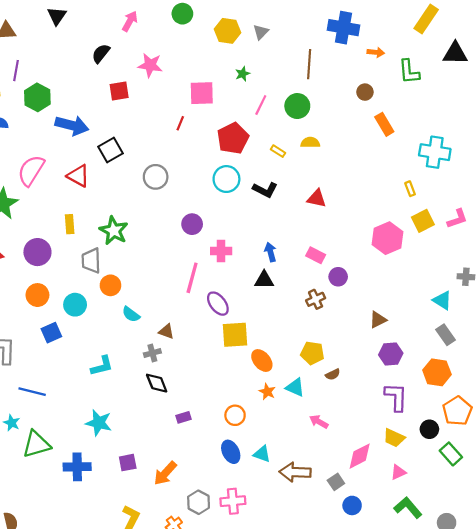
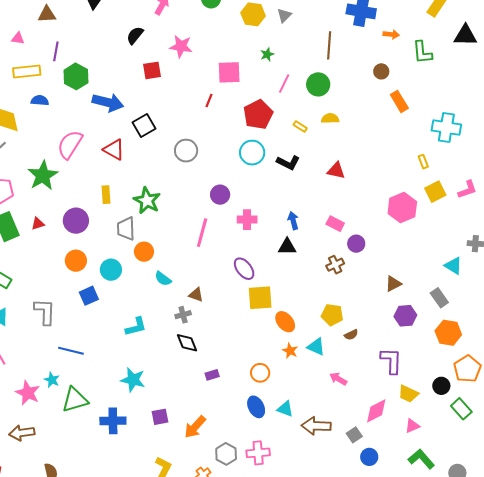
pink line: (192, 278) -> (202, 233), moved
gray rectangle: (446, 335) -> (439, 298), moved
purple L-shape: (396, 397) -> (391, 361), moved

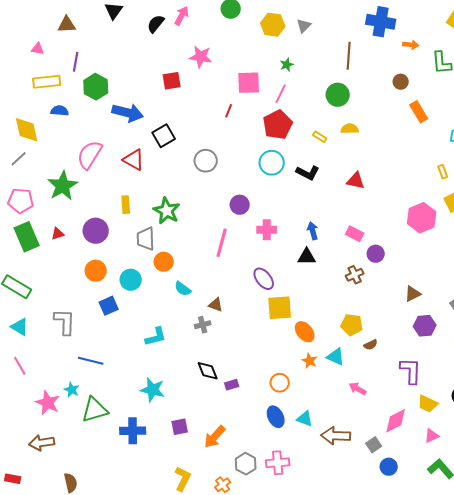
black semicircle: (135, 35) -> (156, 24), moved
pink line: (284, 83) -> (281, 94), moved
black diamond: (187, 343) -> (208, 371), moved

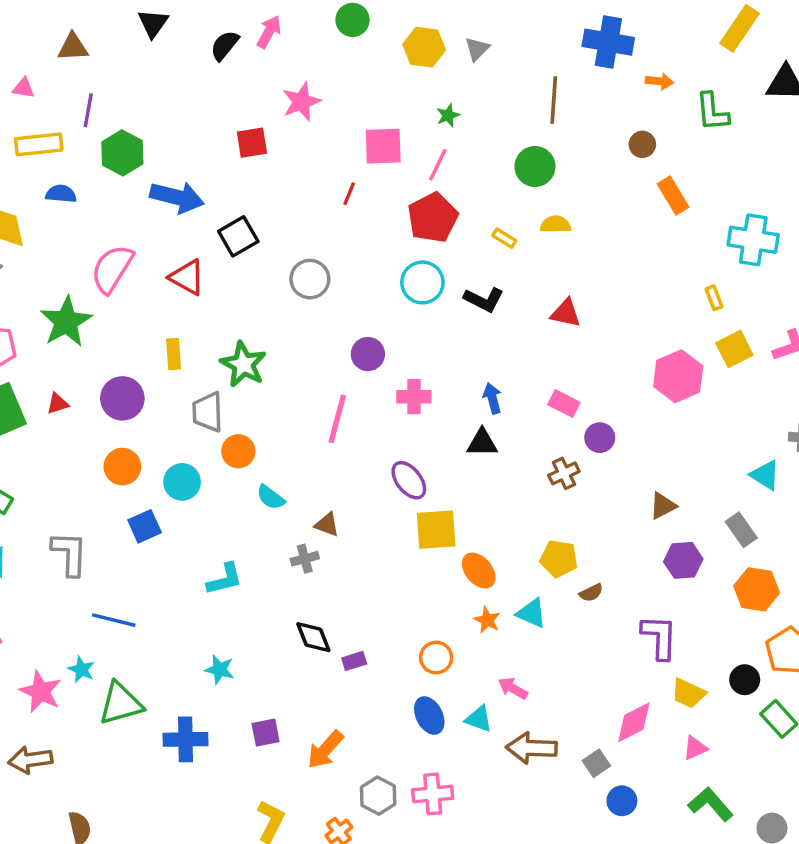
pink star: (201, 57) -> (301, 102), turned -30
pink arrow: (358, 389) -> (513, 688), moved
cyan star: (153, 390) -> (220, 669), size x0.7

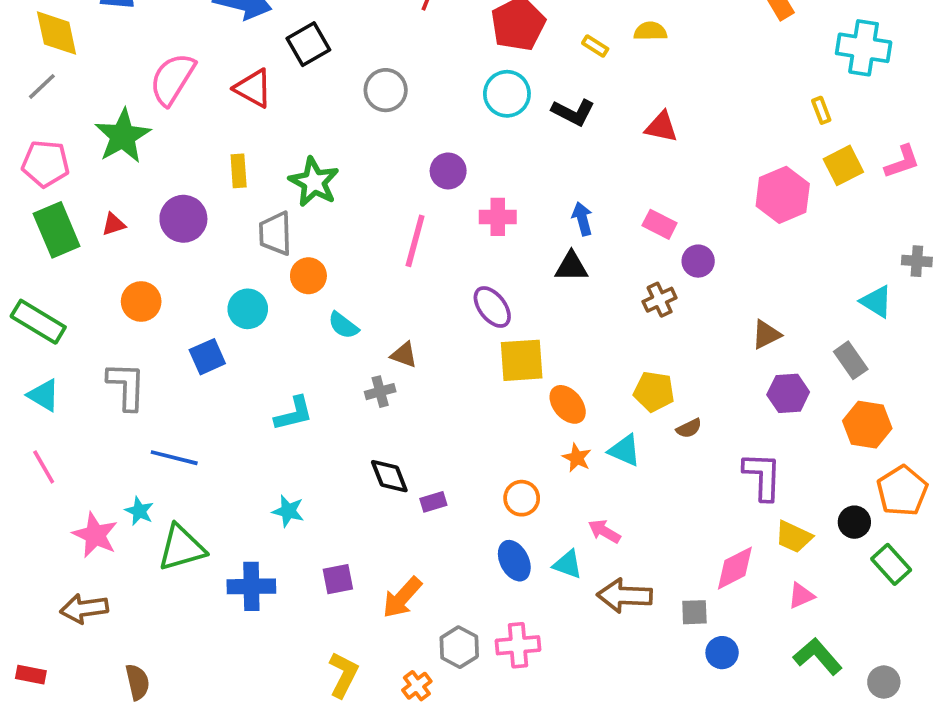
orange circle: (122, 467) -> (141, 301), moved
gray square: (596, 763) -> (694, 612), turned 32

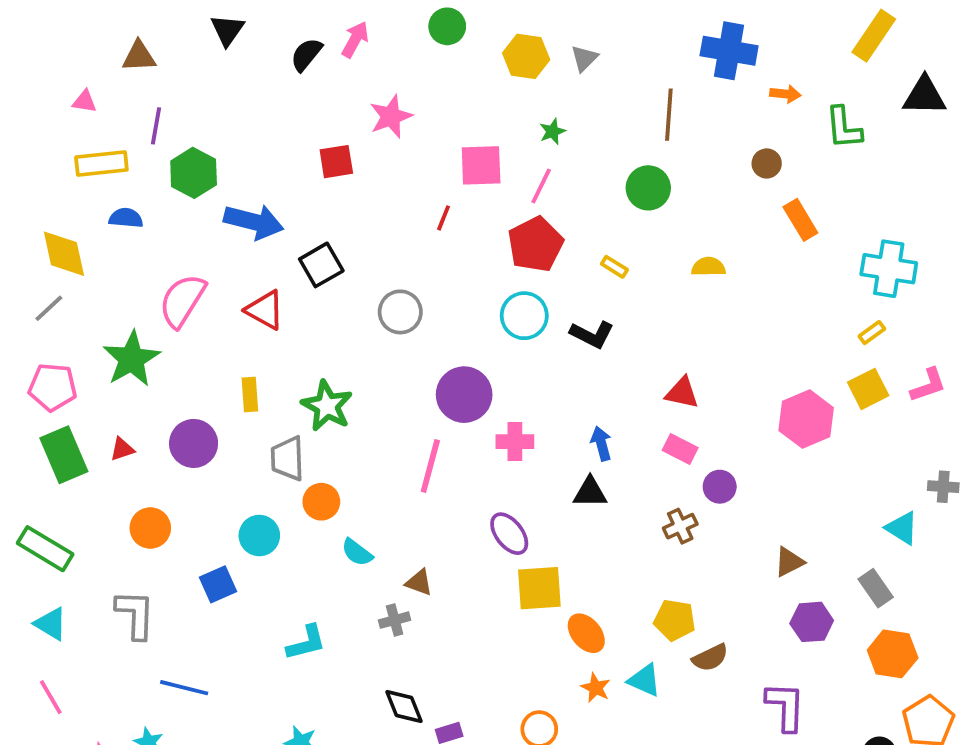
yellow semicircle: (650, 31) -> (708, 267), moved
yellow rectangle: (821, 110) -> (872, 333), moved, turned 75
red triangle: (661, 127) -> (682, 393), moved
purple circle: (448, 171) -> (464, 395), size x1.5
brown semicircle: (689, 428) -> (710, 658), size x1.4

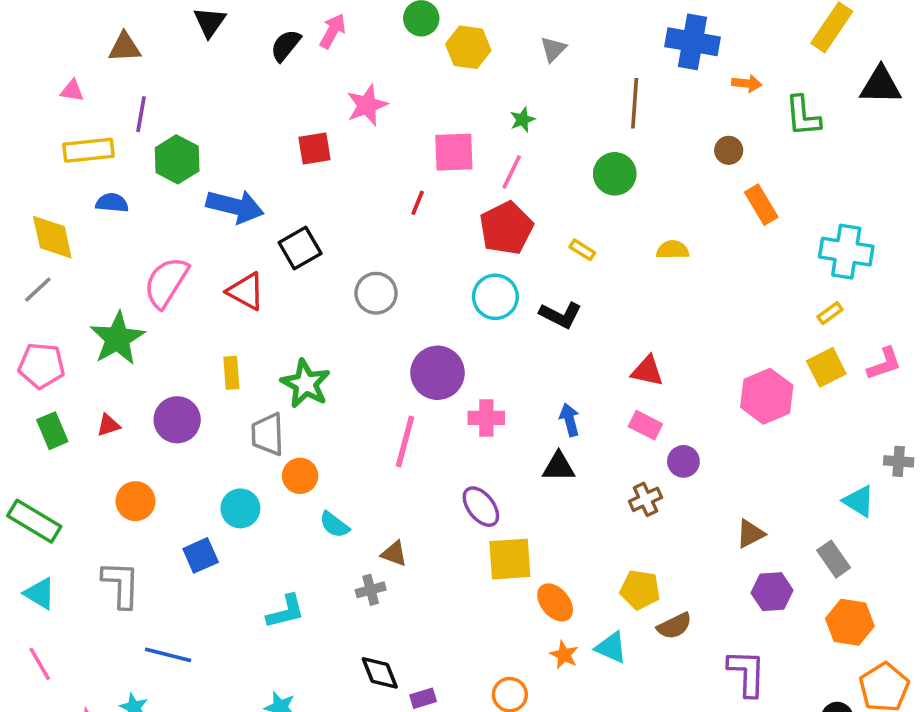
yellow hexagon: (526, 56) -> (468, 47), moved
green rectangle: (64, 455) -> (52, 431), size x0.7

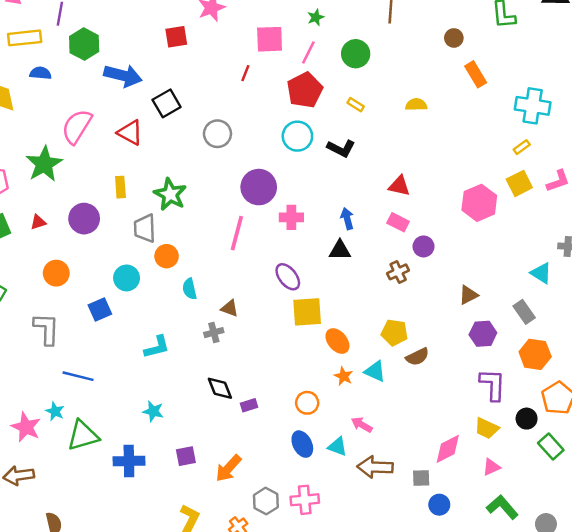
green circle: (615, 174) -> (356, 54), moved
cyan semicircle: (334, 525) -> (190, 289), turned 40
purple L-shape: (747, 673) -> (493, 385), moved

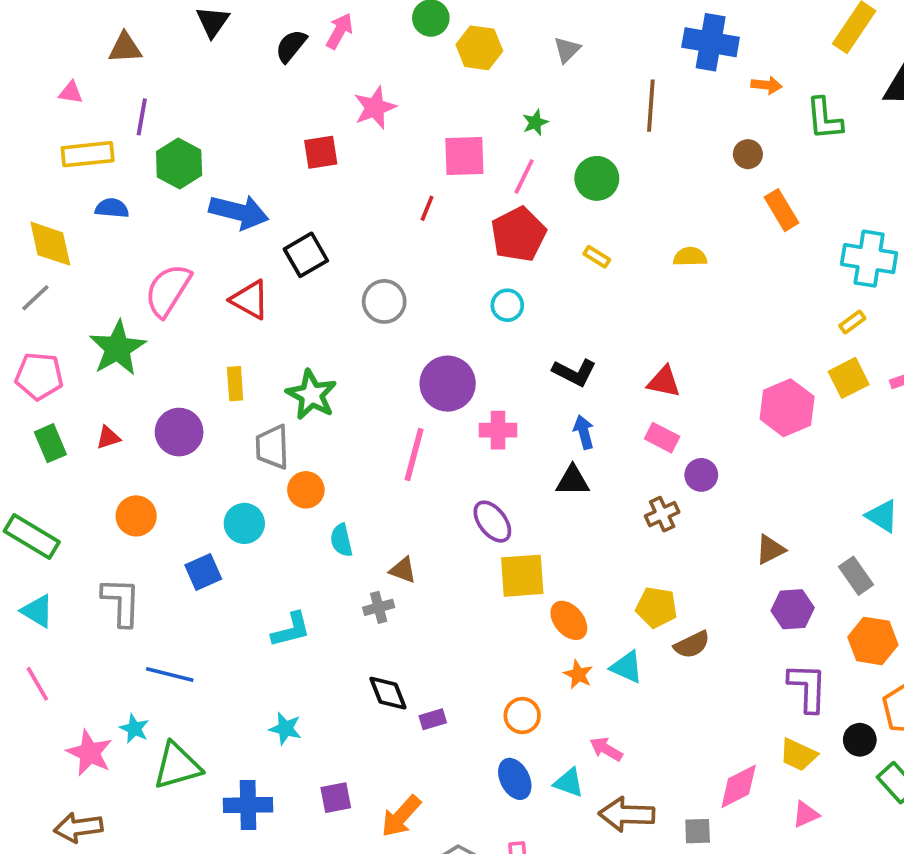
cyan circle: (297, 136) -> (507, 305), size x0.7
black L-shape: (341, 148) -> (574, 372), moved

